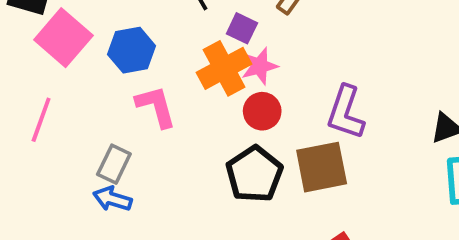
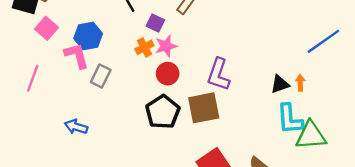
pink square: (63, 38) -> (47, 28), size x0.7
orange cross: (224, 68) -> (144, 47), size x0.6
pink L-shape: (156, 106) -> (77, 56), moved
gray rectangle: (114, 164) -> (101, 76), moved

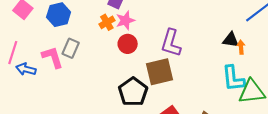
pink L-shape: (77, 56) -> (52, 57), moved
black triangle: (280, 84) -> (231, 40), moved, turned 30
black pentagon: (163, 112) -> (133, 92), moved
blue arrow: (76, 127) -> (26, 69), moved

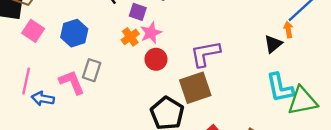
black triangle: (231, 40) -> (273, 44), turned -42
purple L-shape: (171, 43) -> (205, 54), turned 68
orange arrow: (241, 47) -> (288, 30), moved

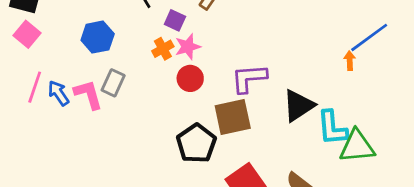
pink square: (33, 31) -> (27, 34), moved
black triangle: (273, 44) -> (298, 106), moved, size x1.5
blue arrow: (43, 99) -> (58, 93), moved, turned 40

